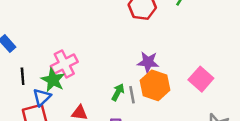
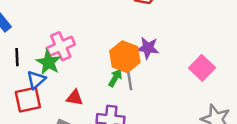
orange hexagon: (155, 85) -> (125, 57), moved

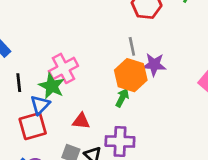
gray line: (130, 81) -> (132, 46), moved

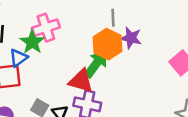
green arrow: (122, 98) -> (96, 64), size x1.6
red triangle: (81, 121) -> (81, 81), moved, size x1.5

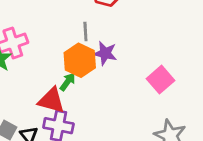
green arrow: (96, 64) -> (68, 82), size x0.6

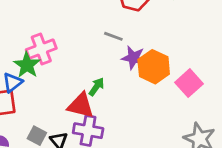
gray line: (85, 31) -> (113, 36), turned -66
orange hexagon: (80, 60) -> (154, 67), moved

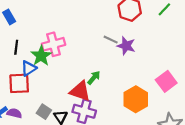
purple star: (133, 58) -> (126, 46), moved
orange hexagon: (154, 67) -> (136, 99), moved

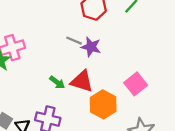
green arrow: (94, 78) -> (57, 82), turned 88
red triangle: (80, 91) -> (82, 81), moved

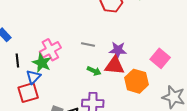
gray line: (74, 41) -> (88, 44), moved
purple star: (91, 47) -> (118, 50), moved

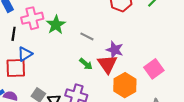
pink cross: (50, 50) -> (32, 18), moved
green star: (42, 63) -> (56, 25), moved
red triangle: (115, 66) -> (107, 64), turned 35

